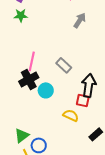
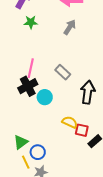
green star: (21, 15) -> (31, 22), moved
gray arrow: (80, 20) -> (70, 27), moved
red square: (83, 100) -> (82, 130), moved

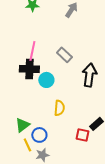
black cross: (28, 86) -> (29, 69), turned 30
yellow semicircle: (70, 122) -> (59, 108), moved, turned 70
red square: (82, 130) -> (82, 135), moved

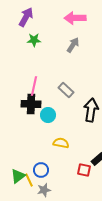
yellow semicircle: (59, 108) -> (61, 143), turned -84
green triangle: (22, 125) -> (18, 176), moved

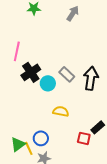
pink line: (34, 86) -> (17, 51), moved
gray rectangle: (66, 90) -> (67, 74), moved
black cross: (31, 104) -> (31, 72), turned -36

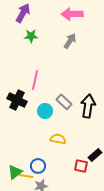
pink line: (17, 51) -> (35, 80), moved
black cross: (31, 72) -> (17, 100), moved, turned -30
yellow line: (29, 148) -> (26, 176), turned -56

